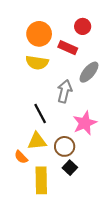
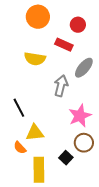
orange circle: (39, 34) -> (38, 17), moved
black line: (40, 114) -> (19, 108), moved
brown circle: (65, 146) -> (84, 143), moved

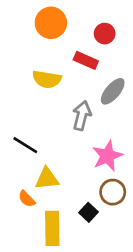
black line: (19, 108) -> (25, 145), turned -30

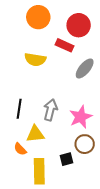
red circle: (105, 34) -> (79, 25), size x1.5
gray arrow: (82, 116) -> (50, 110), moved
black line: (25, 145) -> (19, 109), turned 66
black square: (88, 212) -> (66, 159), turned 32

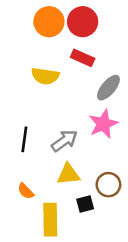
red circle: (79, 25) -> (83, 22), moved
gray arrow: (50, 110) -> (64, 141), turned 40
pink star: (81, 117) -> (103, 124), moved
yellow triangle: (35, 134) -> (68, 174), moved

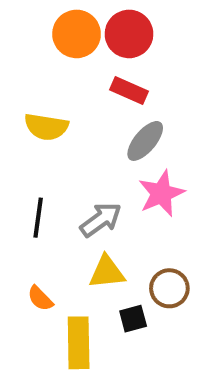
yellow semicircle: (45, 76) -> (46, 127), moved
gray ellipse: (108, 88) -> (145, 141), moved

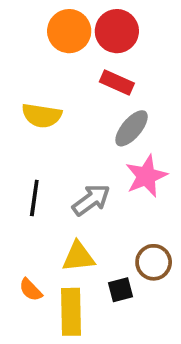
yellow triangle: (107, 272) -> (78, 257), moved
orange semicircle: (40, 298) -> (31, 290), moved

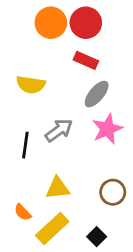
gray arrow: (91, 200) -> (59, 130), moved
black square: (121, 290) -> (97, 237), moved, turned -30
yellow rectangle: (71, 312) -> (52, 228), turned 48

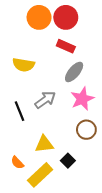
black line: (25, 145) -> (19, 111), turned -30
brown circle: (113, 192) -> (86, 130), moved
black square: (97, 237) -> (68, 161), moved

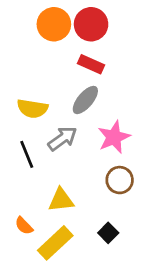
yellow semicircle: (24, 65) -> (32, 109), moved
gray ellipse: (74, 72) -> (85, 100), moved
black square: (68, 161) -> (108, 233), moved

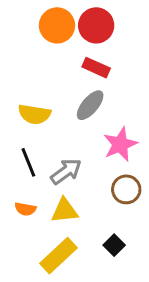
gray arrow: (62, 139) -> (66, 171), moved
orange semicircle: (24, 226) -> (25, 209), moved, turned -36

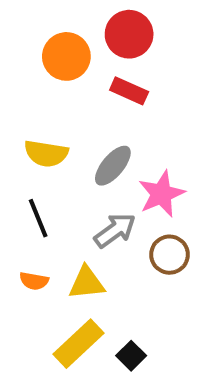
orange circle: (57, 25) -> (66, 56), moved
gray ellipse: (90, 105) -> (113, 166), moved
gray arrow: (66, 171) -> (115, 230), moved
black square: (114, 245) -> (131, 356), moved

